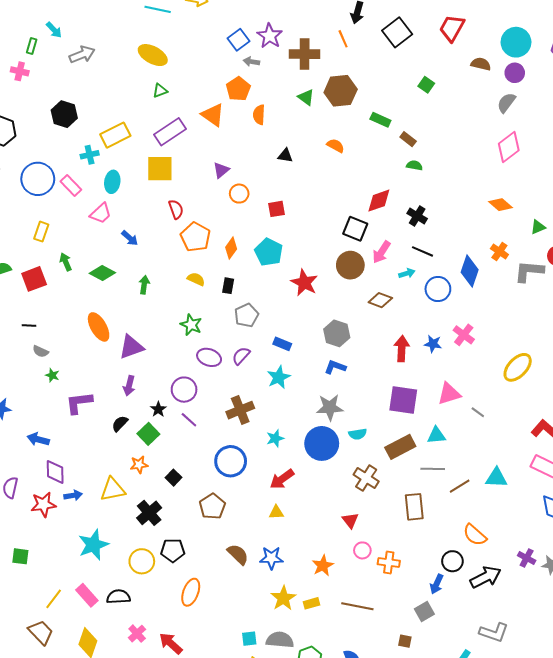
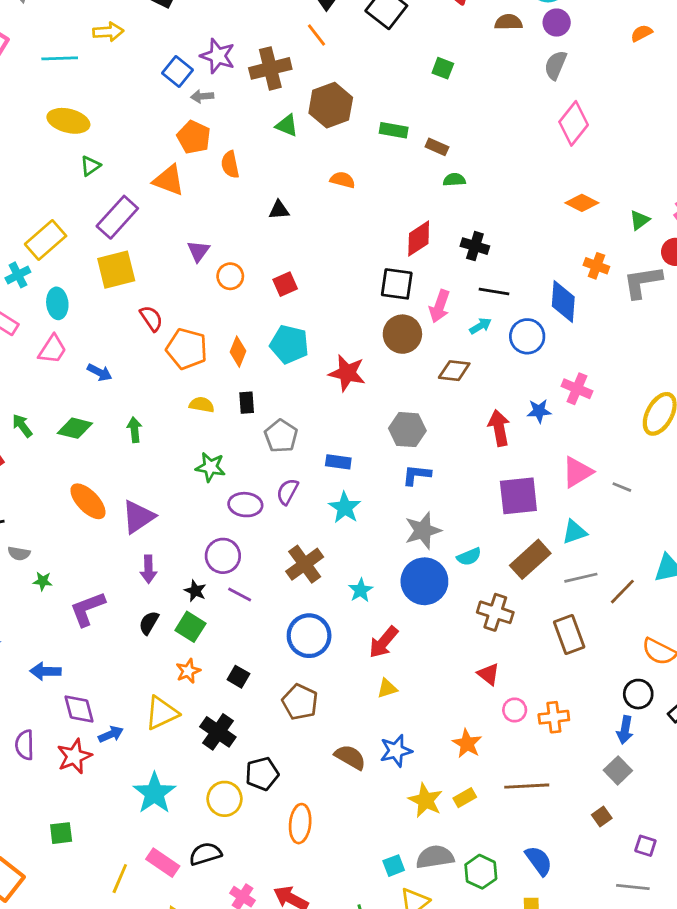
brown square: (405, 641) -> (602, 817), turned -32

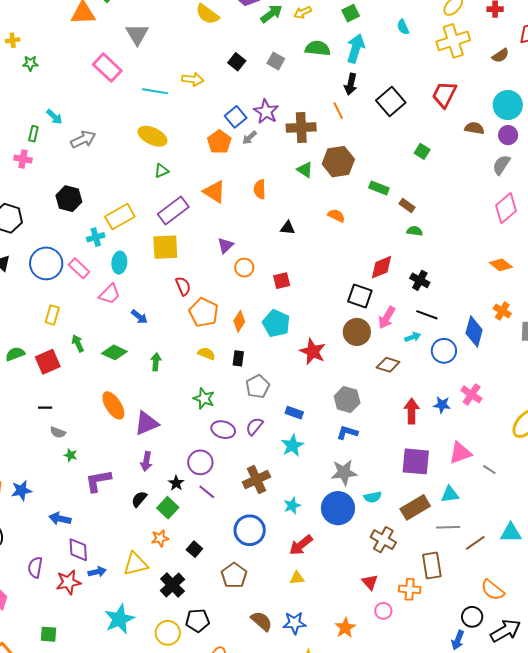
gray arrow: (202, 96) -> (250, 138), turned -49
orange pentagon: (194, 137) -> (219, 142), moved
orange cross: (554, 717) -> (410, 589), moved

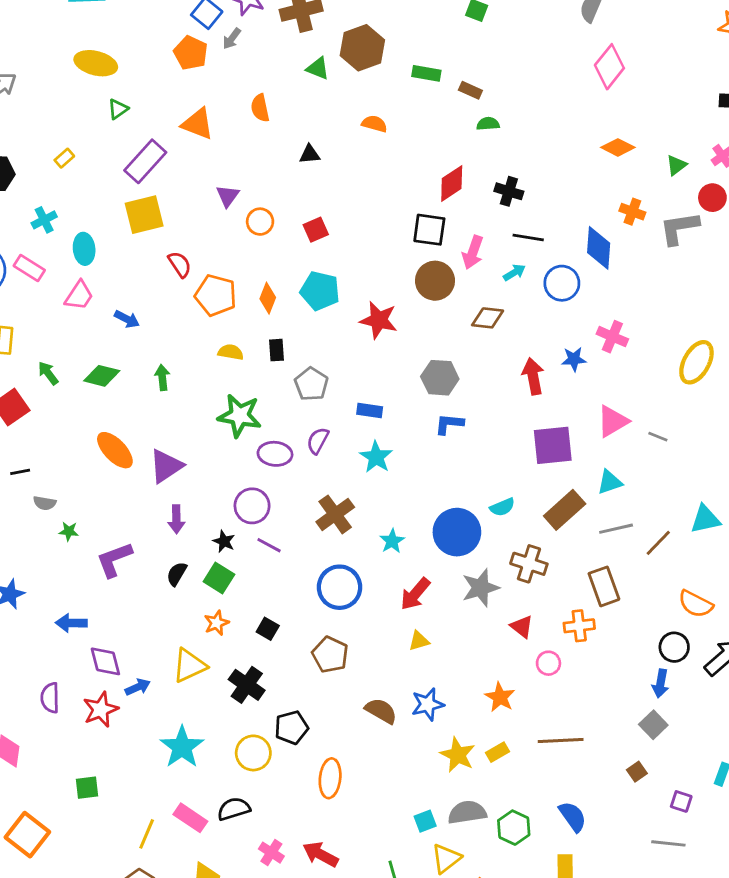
yellow rectangle: (120, 217) -> (64, 158), moved, size x0.5
green star: (204, 398) -> (240, 416), size x1.4
gray star: (344, 472) -> (480, 588), moved

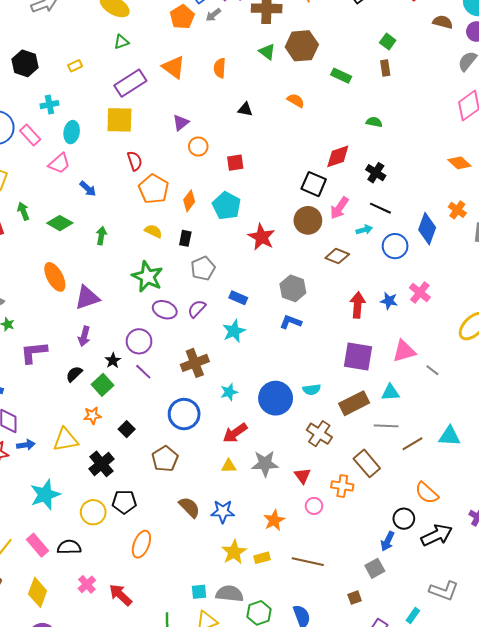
brown rectangle: (470, 90) -> (385, 68), moved, turned 42
brown rectangle: (604, 586) -> (367, 463), turned -36
gray star: (480, 588) -> (265, 464), moved

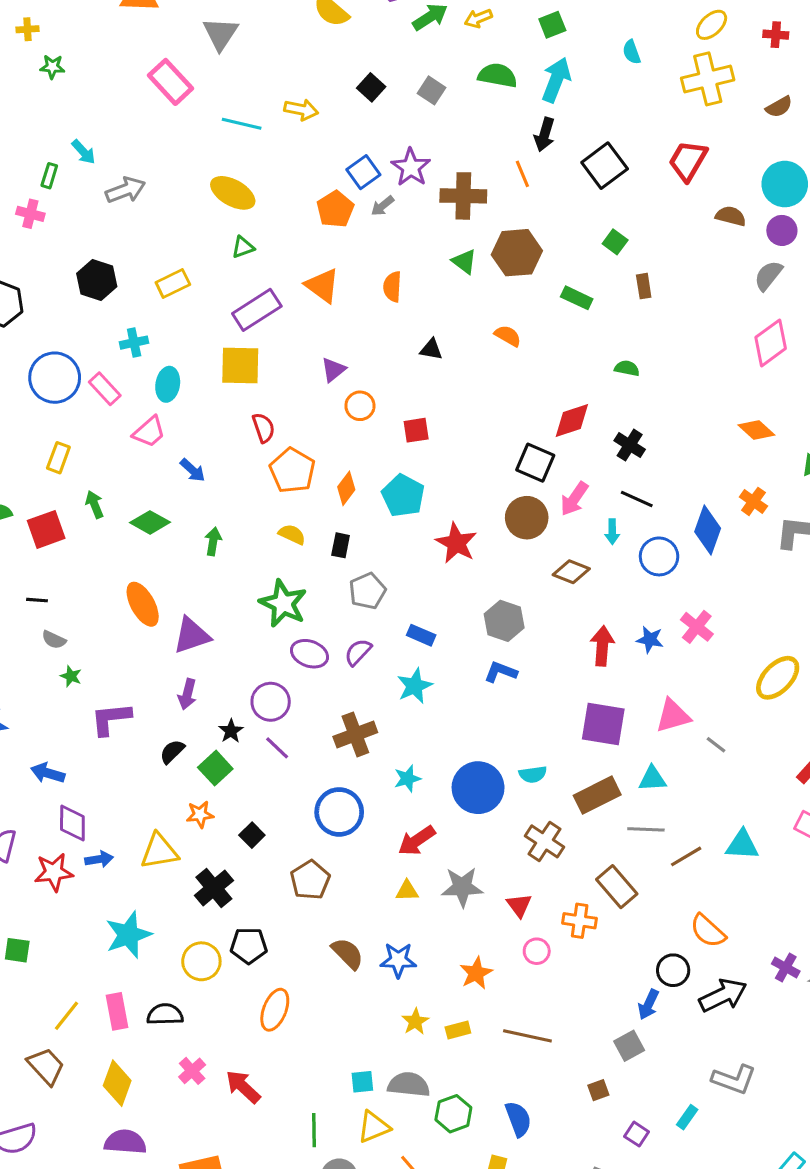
green square: (388, 42) -> (615, 242), moved
yellow rectangle: (75, 66) -> (173, 284), size x1.5
cyan arrow: (364, 230) -> (612, 532), turned 105
pink rectangle: (38, 545) -> (117, 1011), turned 30
yellow star: (234, 552) -> (415, 1021), size x0.7

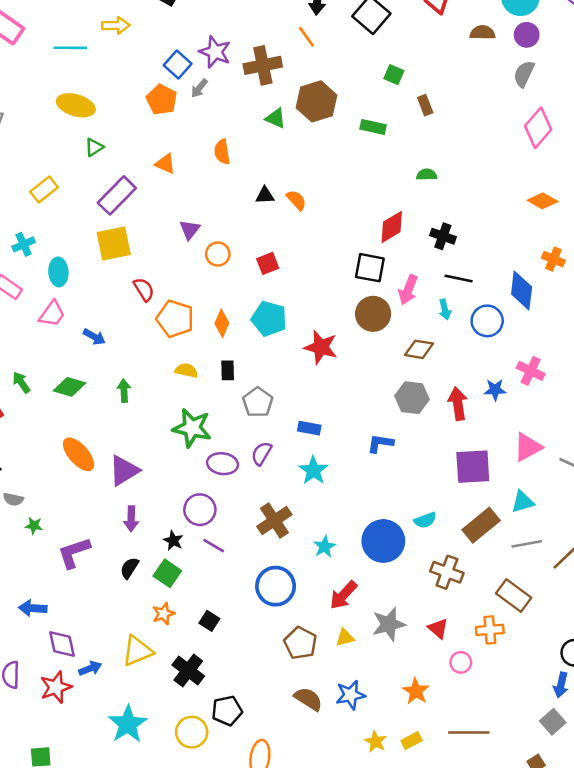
orange triangle: (322, 286) -> (165, 164), size x0.7
orange semicircle: (508, 336) -> (296, 200), moved, turned 30
gray hexagon: (504, 621) -> (412, 398), moved
brown pentagon: (310, 880) -> (300, 643), moved

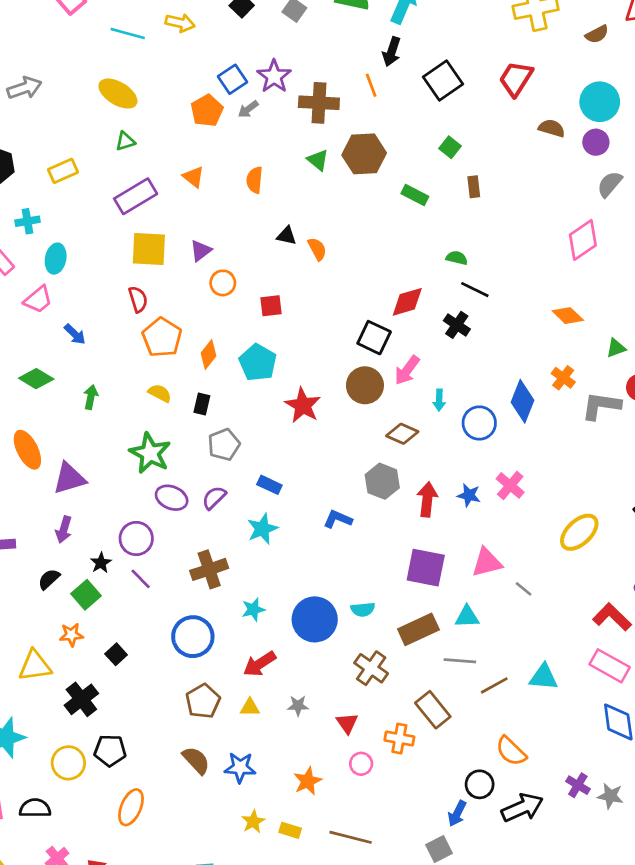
gray semicircle: (524, 74) -> (610, 184), moved
yellow square: (114, 243) -> (149, 249), moved
black line: (459, 279) -> (475, 290), moved
gray star: (389, 624) -> (298, 706), size x0.6
yellow rectangle: (412, 741) -> (290, 830), turned 30

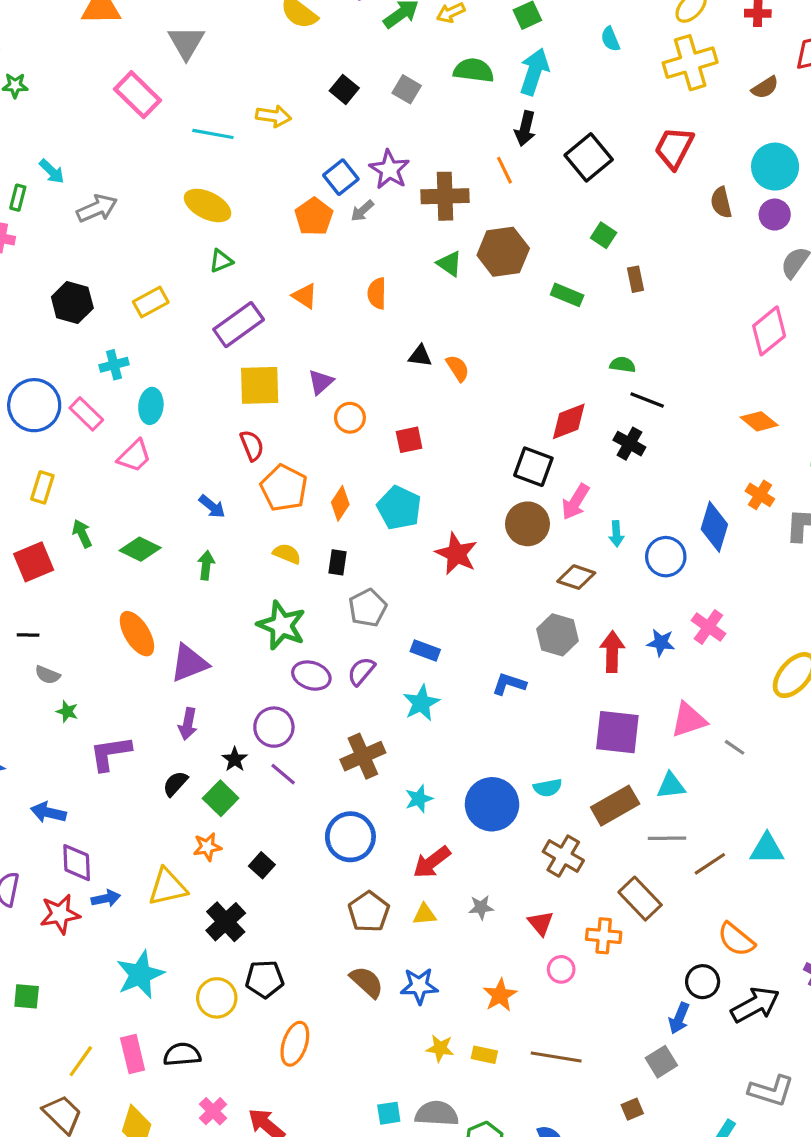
brown semicircle: (552, 128) -> (721, 203), turned -115
blue arrow: (75, 334) -> (212, 507), moved
yellow star: (253, 822) -> (440, 1048), turned -30

